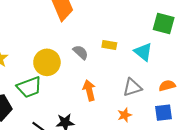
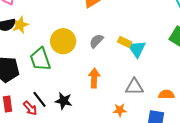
gray semicircle: (81, 52) -> (96, 41), turned -105
cyan triangle: (143, 52) -> (137, 49), moved
green trapezoid: (29, 87) -> (40, 59), turned 75

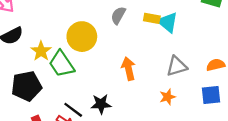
yellow star: (20, 25) -> (41, 51), moved
gray semicircle: (96, 41) -> (118, 15), moved

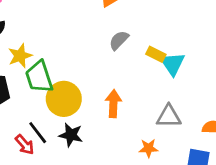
yellow circle: (82, 37) -> (64, 99), moved

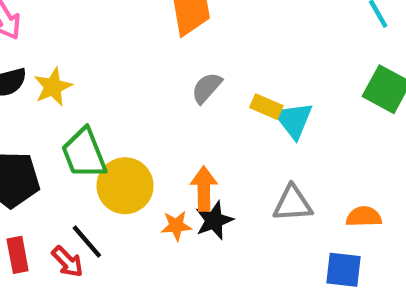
yellow star: (20, 56) -> (53, 87), moved
black star: (71, 135) -> (214, 220), moved, turned -30
orange star: (148, 148) -> (176, 226), moved

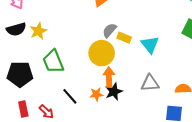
yellow rectangle: (266, 107) -> (124, 38), moved
yellow circle: (125, 186) -> (102, 53), moved
black line: (87, 242) -> (70, 96), moved

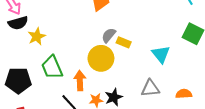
black semicircle: (16, 29) -> (18, 23), moved
cyan triangle: (150, 45) -> (161, 54), moved
orange arrow: (109, 77) -> (80, 81), moved

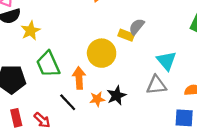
gray semicircle: (109, 35) -> (137, 27), moved
cyan triangle: (161, 54) -> (167, 61), moved

